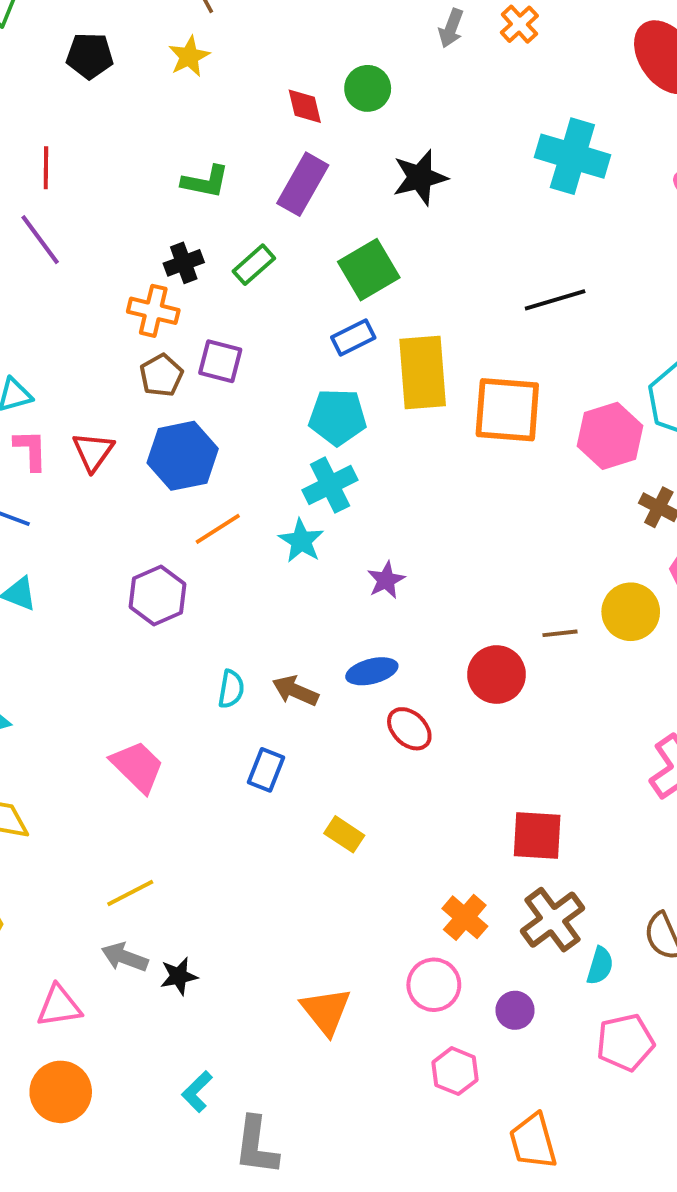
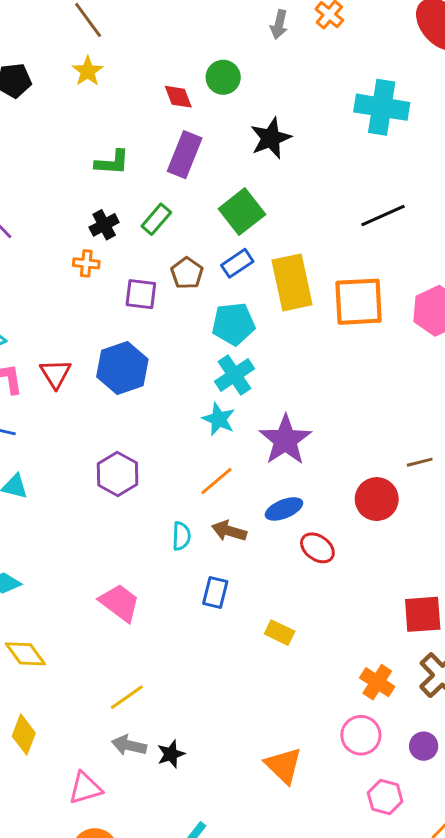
orange cross: (153, 311) -> (86, 263), size x0.7
brown pentagon: (161, 375) -> (187, 273), moved
orange line: (218, 529) -> (216, 481), moved
purple star: (386, 580) -> (285, 440), size x1.8

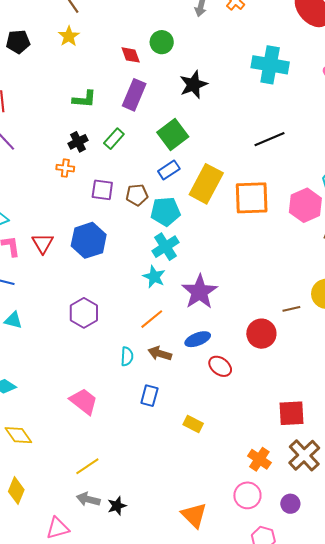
brown pentagon: (187, 273) -> (137, 195), moved, turned 30
yellow rectangle: (292, 282) -> (206, 184), turned 39

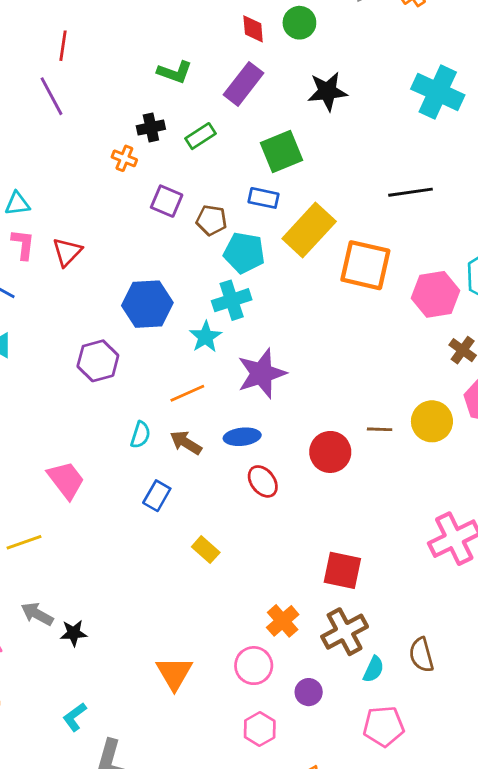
blue rectangle: (169, 170) -> (264, 198), turned 30
blue hexagon: (89, 240) -> (147, 304), moved
yellow line: (87, 466) -> (24, 542), moved

